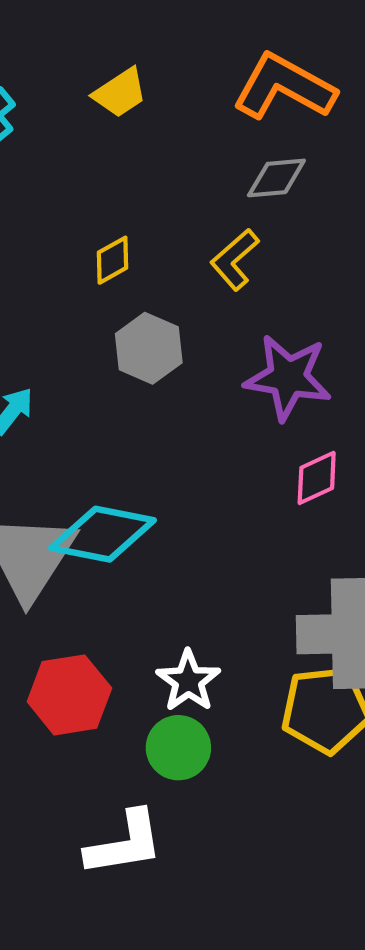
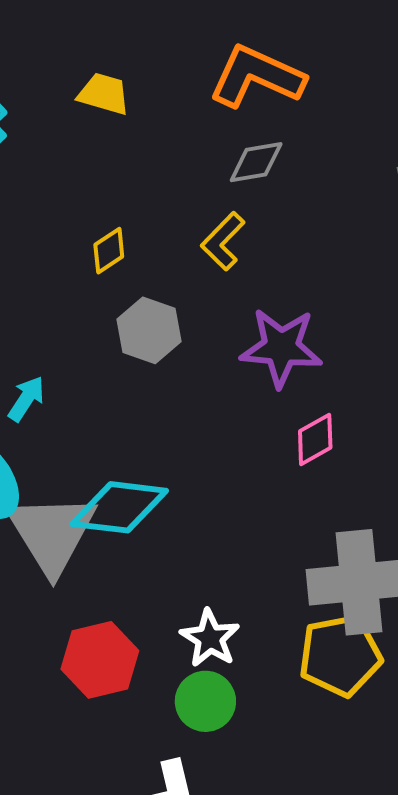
yellow trapezoid: (120, 93) -> (104, 94), turned -126

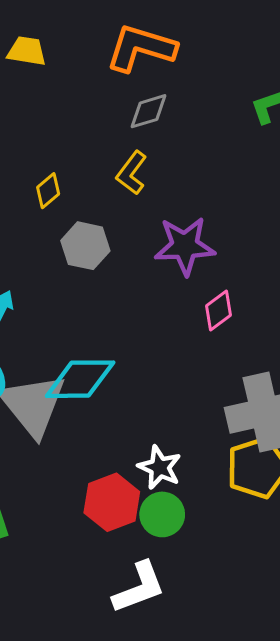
yellow trapezoid: (104, 94) -> (27, 51), moved
red hexagon: (100, 660) -> (112, 502), moved

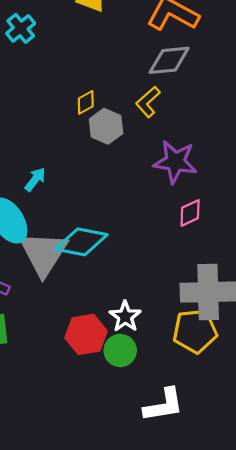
gray diamond: (149, 111) -> (169, 60), size x1.4
gray hexagon: (85, 246) -> (106, 126), moved
white L-shape: (139, 588) -> (164, 405), moved

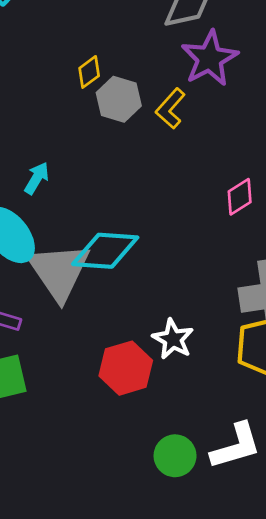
yellow L-shape: (148, 102) -> (170, 108), moved
purple star: (175, 162) -> (210, 58), moved, turned -30
green circle: (120, 350) -> (175, 456), moved

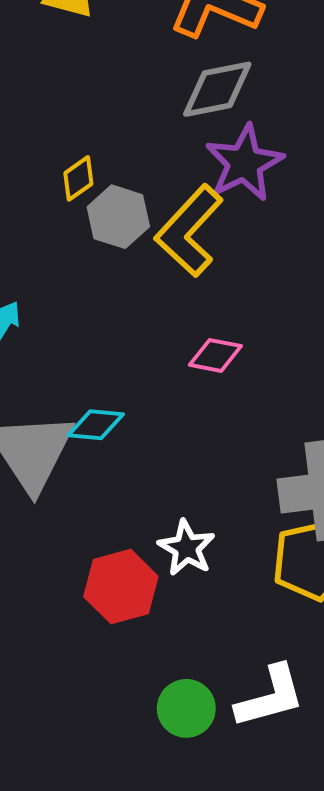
yellow L-shape: (170, 108) -> (189, 231), size x1.6
pink diamond: (240, 197) -> (215, 355), moved, turned 42
cyan diamond: (105, 251) -> (96, 425), size x0.6

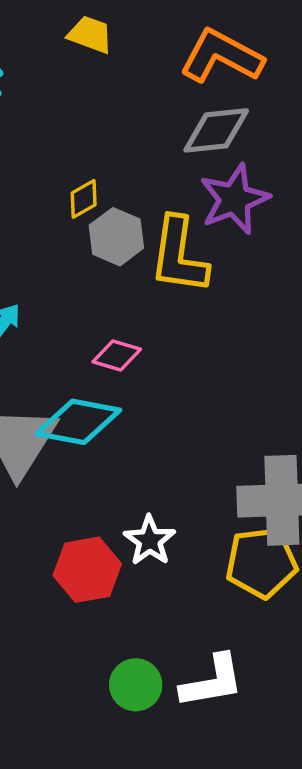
yellow L-shape: (189, 231) -> (179, 255), turned -40
pink diamond: (215, 355) -> (117, 355), moved
cyan diamond: (96, 425) -> (78, 422), size x1.6

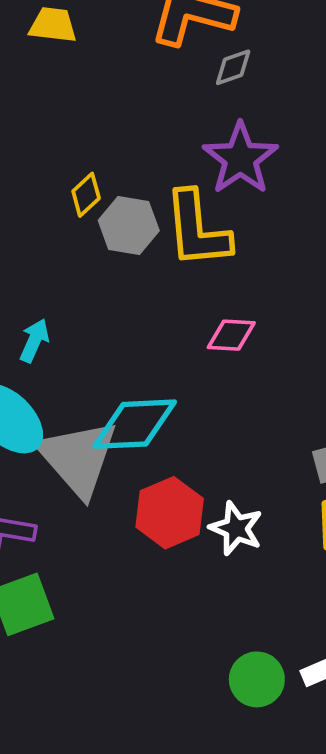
gray diamond: (216, 130) -> (233, 67), moved, size x0.6
pink diamond: (117, 355) -> (231, 335), moved
red hexagon: (87, 570) -> (170, 513), moved

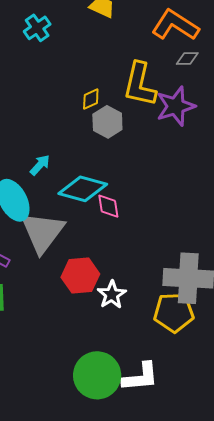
yellow L-shape: (197, 229) -> (140, 84), moved
pink diamond: (231, 335) -> (108, 206), moved, turned 60
cyan diamond: (135, 424) -> (83, 189), moved
green circle: (257, 679) -> (97, 375), size x1.6

